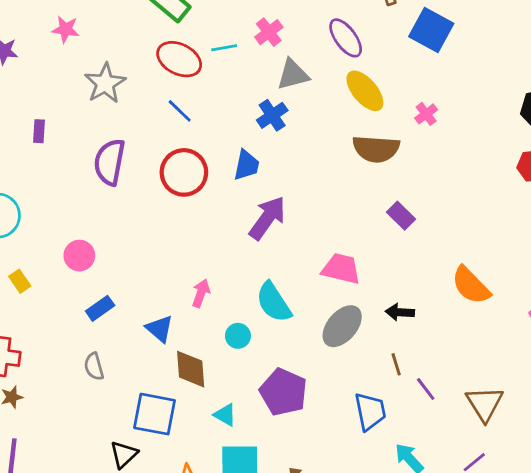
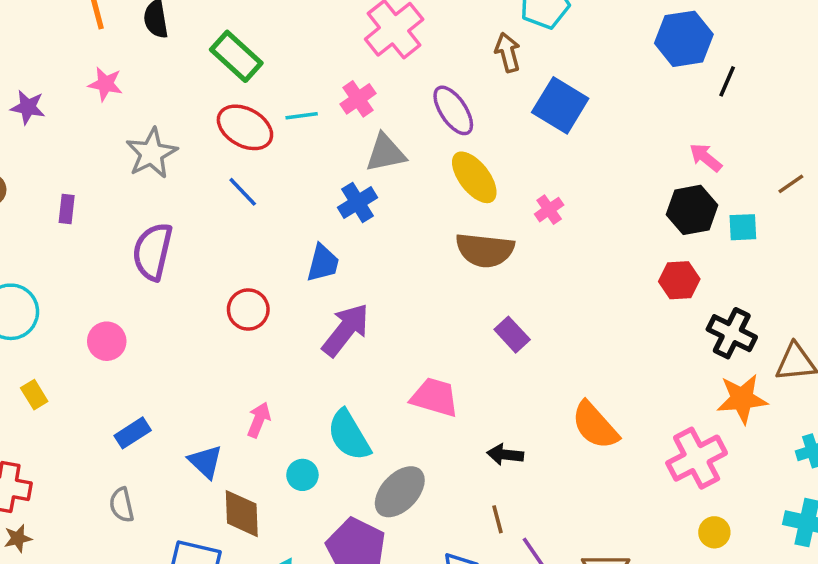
red circle: (184, 172) -> (248, 310), moved, size x0.7
pink circle: (79, 256) -> (107, 341), moved
gray ellipse: (342, 326) -> (400, 492), moved

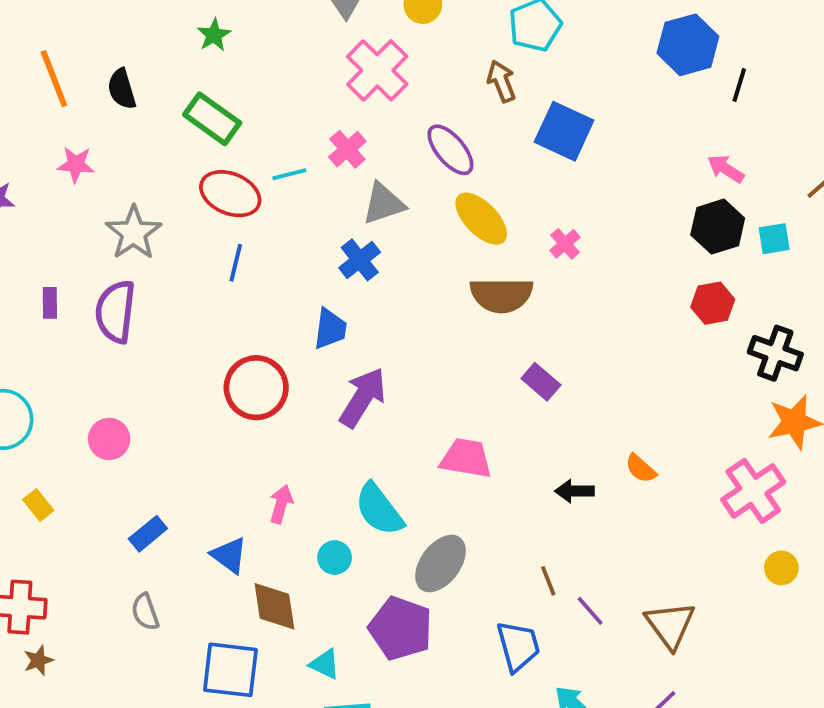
blue line: (243, 192) -> (236, 263), turned 64
purple semicircle: (153, 251) -> (115, 312), moved
red circle: (248, 310) -> (256, 388), size x1.4
orange semicircle: (595, 425) -> (641, 469), size x0.6
black arrow: (505, 455) -> (574, 491), moved

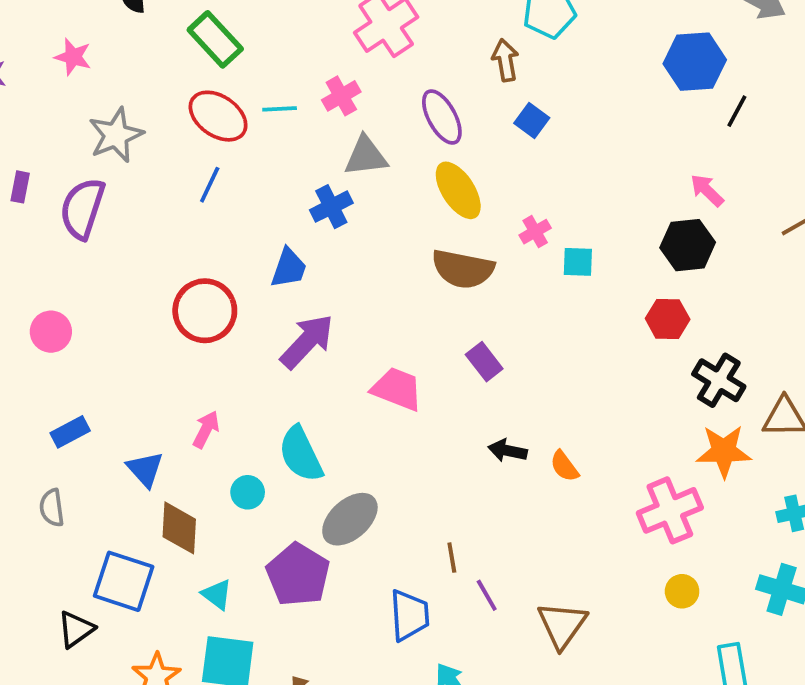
blue square: (564, 131) -> (532, 120), moved, size x0.6
cyan square: (774, 239) -> (578, 262), moved
pink trapezoid: (466, 458) -> (397, 389), moved
black arrow: (574, 491) -> (508, 451), moved

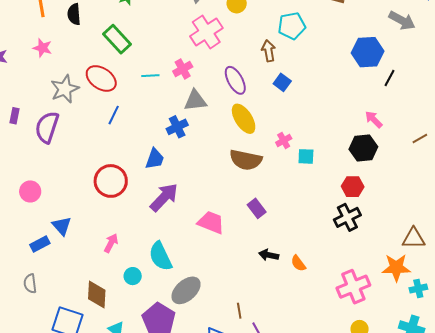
red ellipse: (218, 116) -> (101, 78), moved
black cross: (719, 380) -> (347, 217), moved, turned 32
orange star: (724, 451) -> (396, 268), moved
blue triangle: (145, 469) -> (62, 226), moved

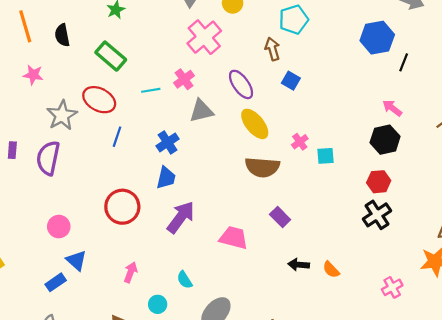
blue cross: (177, 127) -> (168, 142), moved
pink circle: (30, 191) -> (59, 227), moved
cyan semicircle: (160, 256) -> (185, 280), size x0.6
pink cross: (353, 287) -> (392, 287), size x0.6

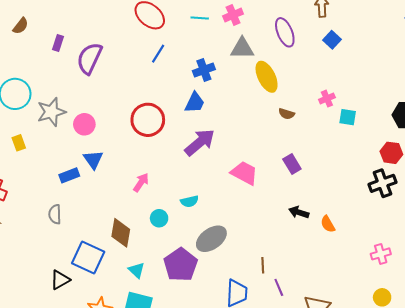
gray star: (62, 115) -> (51, 112), moved
yellow ellipse: (255, 124) -> (267, 77), moved
brown semicircle: (262, 167) -> (286, 114), size x0.5
cyan semicircle: (185, 280) -> (189, 201), turned -84

